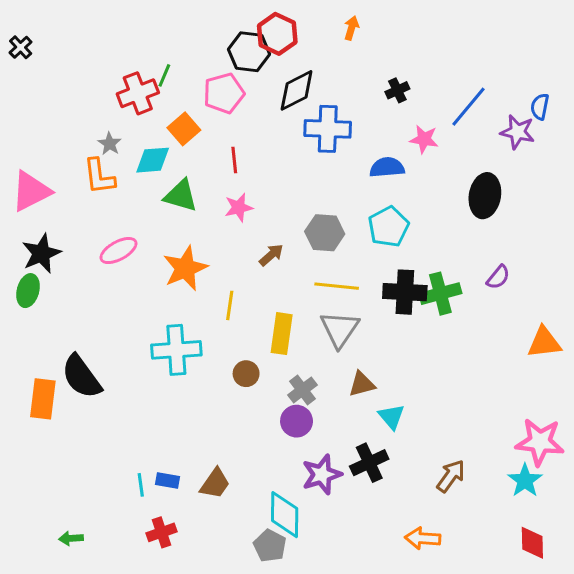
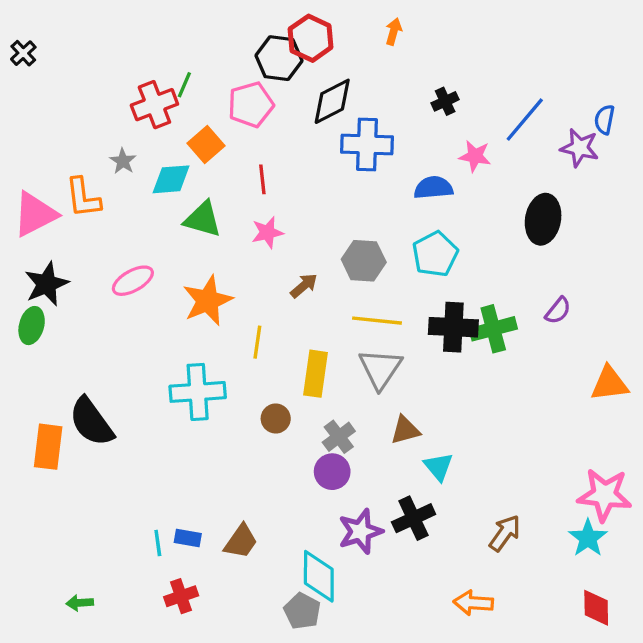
orange L-shape: (99, 176) -> (83, 198), moved

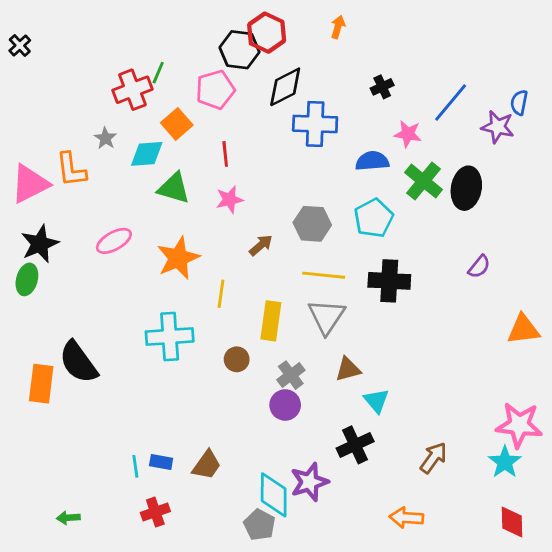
green cross: (493, 329) -> (424, 181), moved, turned -36
purple star: (360, 531) -> (309, 482), moved

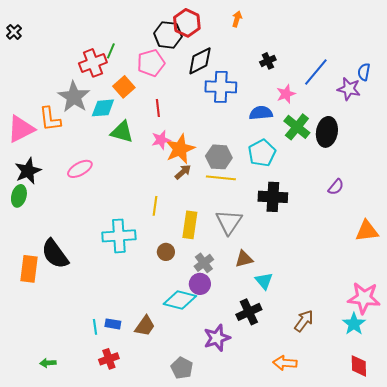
pink star: (408, 134) -> (286, 94), turned -30
gray star: (105, 138) -> (74, 97), size x2.0
orange star: (178, 258) -> (180, 149), moved
yellow line: (324, 275) -> (221, 178), moved
cyan diamond: (274, 495) -> (180, 300), moved, turned -76

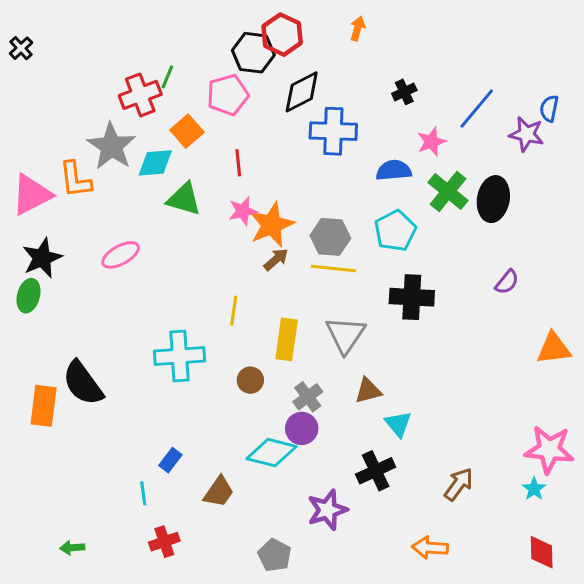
blue rectangle: (113, 324) -> (170, 460), moved, turned -63
cyan star: (354, 324) -> (534, 489), size x0.7

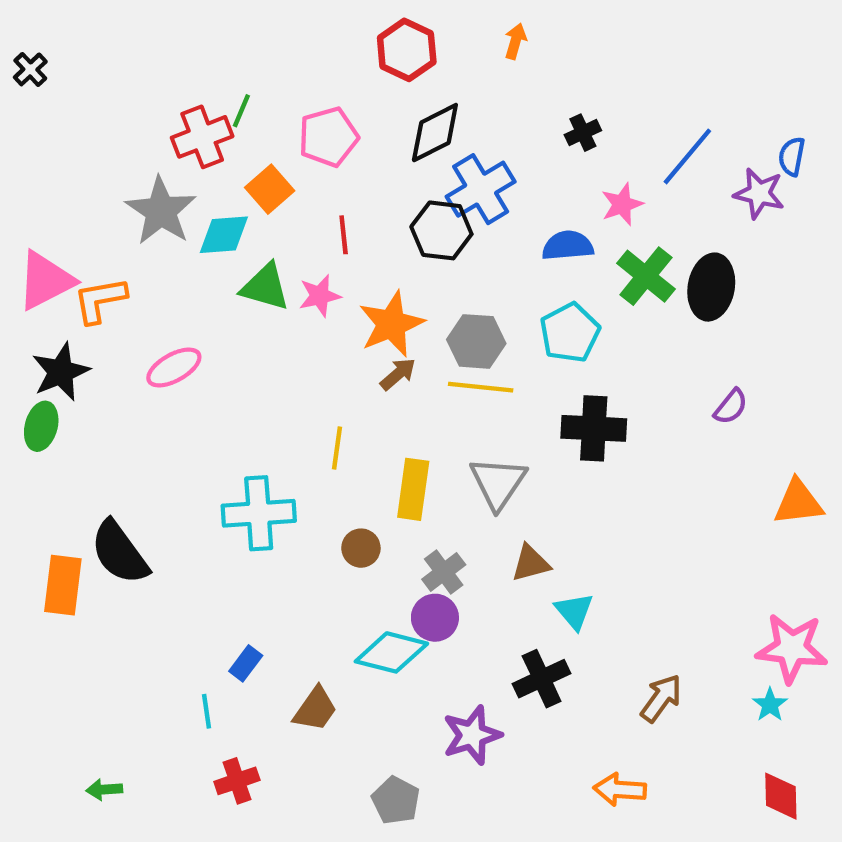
black hexagon: (253, 53) -> (441, 230), moved
blue cross: (333, 131) -> (481, 189), turned -33
orange L-shape: (75, 179) -> (100, 300), moved, turned 87
pink star: (243, 211) -> (320, 296), moved

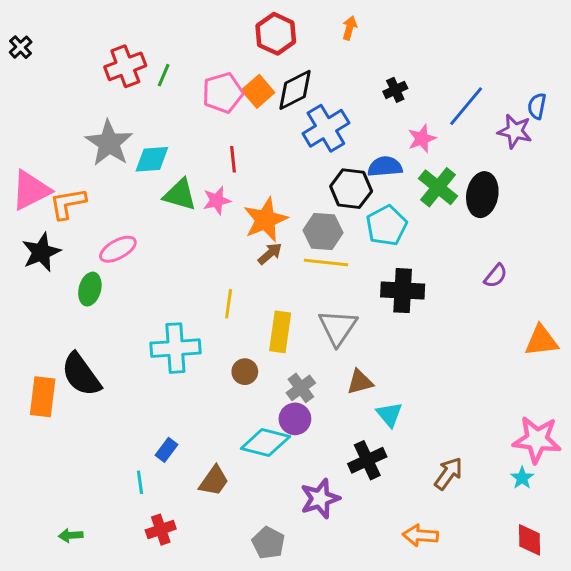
red cross: (202, 137) -> (125, 66), moved
orange square: (270, 189) -> (258, 91), moved
black hexagon: (441, 230) -> (351, 189), moved
green ellipse: (41, 426) -> (90, 289), moved

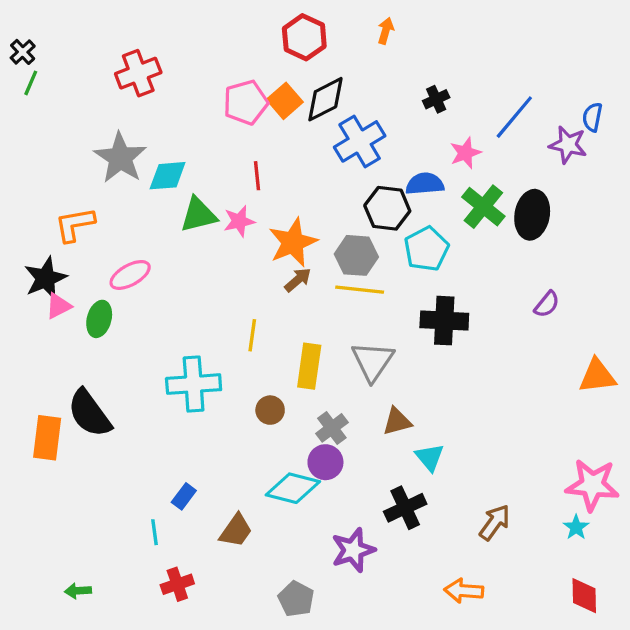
green line: (164, 75) -> (31, 83), moved
pink triangle: (31, 190) -> (58, 306), moved, size x0.6
green triangle: (180, 195) -> (198, 215), turned -30

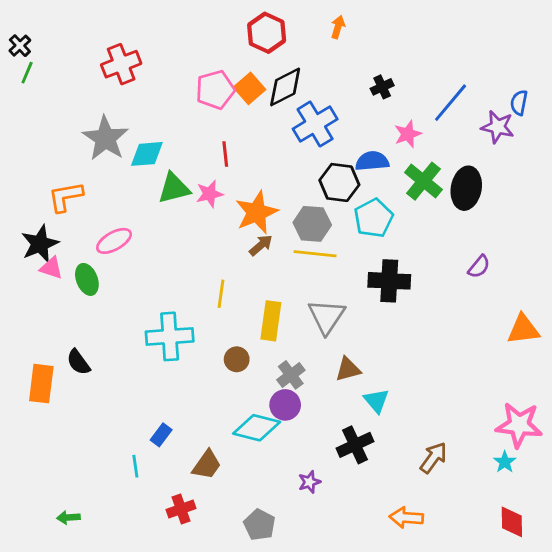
pink triangle: (58, 306) -> (51, 268), turned 45
green ellipse: (99, 319) -> (87, 279), turned -36
black semicircle: (89, 413) -> (78, 362), size x0.6
purple star: (353, 550) -> (309, 482), size x0.6
red cross: (177, 584) -> (181, 509), moved

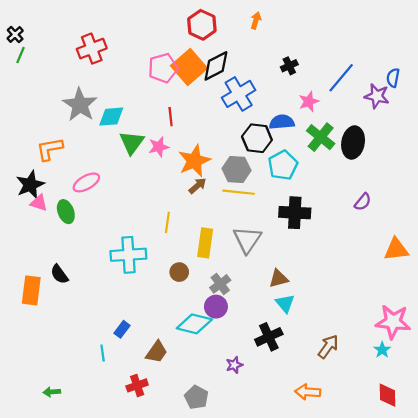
orange square: (249, 88) -> (189, 67), size x1.5
green triangle: (174, 188) -> (132, 143), turned -40
brown triangle: (348, 369) -> (279, 279), moved

